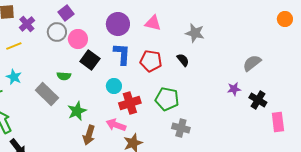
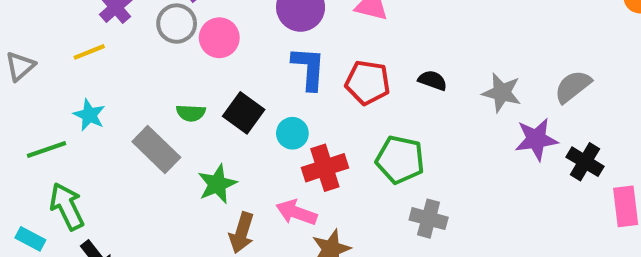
gray star: (195, 33) -> (502, 93), moved
black square: (90, 60) -> (244, 113), moved
black semicircle: (183, 60) -> (433, 80), turned -32
purple star: (234, 89) -> (536, 139), size x1.5

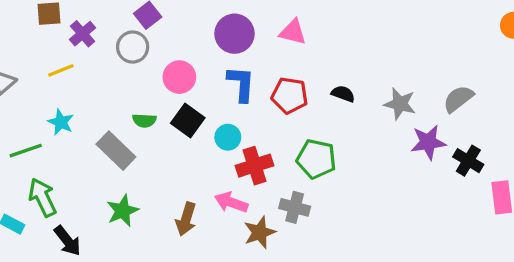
pink circle: (219, 38) -> (179, 77), moved
green star: (217, 184) -> (123, 211), moved
gray cross: (429, 219) -> (295, 207), moved

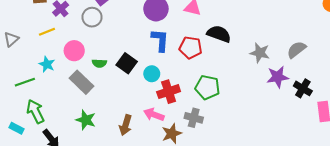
pink circle: (179, 77) -> (74, 51), moved
black semicircle: (343, 94) -> (219, 34), moved, size x1.6
green star: (123, 211) -> (86, 120), turned -30

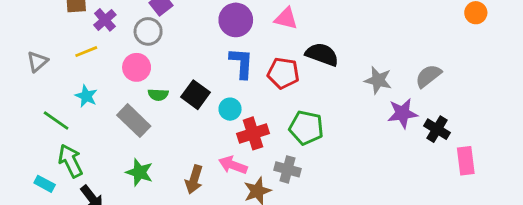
pink circle: (74, 51) -> (137, 67), moved
green line: (25, 82) -> (56, 121), turned 54

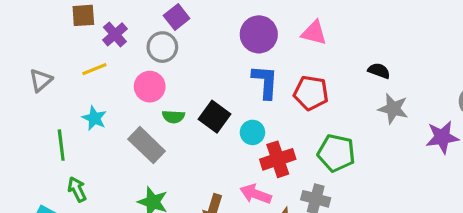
black semicircle: (322, 54) -> (379, 71), moved, size x0.6
gray star: (378, 80) -> (393, 109), moved
green line: (56, 121) -> (61, 145), turned 48
green arrow: (70, 161) -> (77, 189), size x0.7

